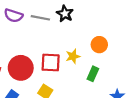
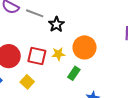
black star: (65, 14) -> (56, 24), moved
orange circle: (99, 45) -> (85, 47), size x1.5

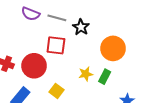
yellow star: (58, 54) -> (86, 74), moved
red square: (37, 56) -> (56, 45), moved

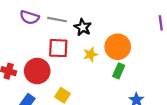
yellow star: (86, 74) -> (90, 54), moved
green rectangle: (105, 77) -> (119, 71), moved

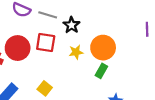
red circle: (37, 71) -> (18, 48), moved

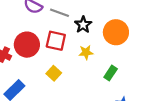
orange circle: (103, 48) -> (116, 32), moved
yellow square: (45, 88) -> (54, 73), moved

